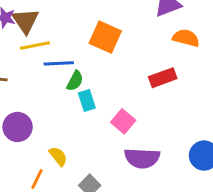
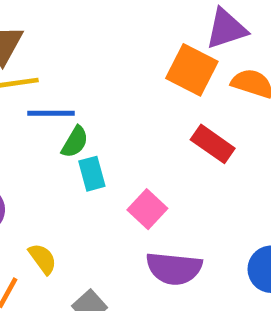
orange square: (105, 37) -> (192, 70), moved
red rectangle: (163, 78) -> (213, 144), turned 52

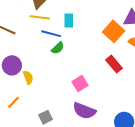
cyan rectangle: (92, 174) -> (69, 20), moved
yellow semicircle: (43, 259) -> (28, 77), moved

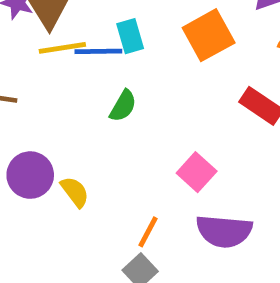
orange square: (114, 31) -> (209, 35), moved, turned 35
blue line: (51, 34) -> (98, 51), moved
orange line: (14, 102) -> (148, 232), moved

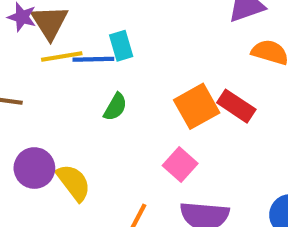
orange square: (209, 35) -> (197, 106), moved
yellow semicircle: (75, 192) -> (74, 182), size x1.4

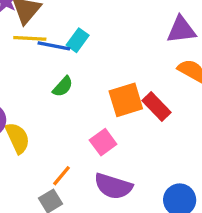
cyan rectangle: (121, 46) -> (78, 40), turned 40

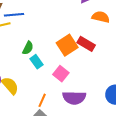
cyan rectangle: (78, 40) -> (36, 62), moved, turned -56
blue line: (54, 46) -> (14, 15), moved

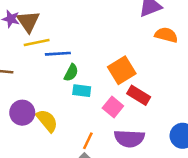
blue line: (14, 15) -> (58, 54), moved
red rectangle: (86, 44) -> (139, 95), moved
cyan rectangle: (36, 62) -> (82, 91), turned -48

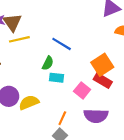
blue line: (58, 54) -> (62, 44), moved, turned 36
orange square: (122, 70) -> (102, 65), moved
yellow semicircle: (47, 121) -> (29, 103), turned -72

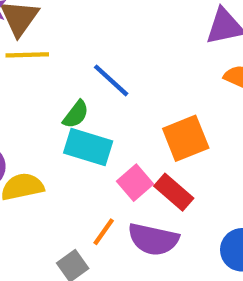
cyan rectangle: (57, 78) -> (88, 147), size x1.5
red rectangle: (103, 81) -> (174, 192), moved
orange line: (62, 118) -> (104, 232), moved

